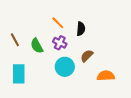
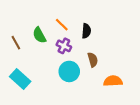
green semicircle: (37, 46) -> (39, 35), moved
brown semicircle: (87, 56) -> (93, 60), turned 120
cyan rectangle: (19, 74) -> (20, 79), turned -48

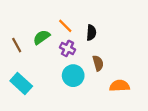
green semicircle: (39, 35) -> (42, 37), turned 84

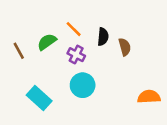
brown semicircle: (98, 63) -> (125, 47), moved
cyan rectangle: (21, 84) -> (39, 98), moved
orange semicircle: (120, 86) -> (149, 97), moved

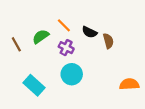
black semicircle: (103, 37) -> (89, 32), turned 112

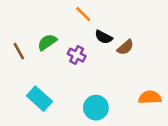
orange line: (64, 25) -> (83, 14), moved
brown semicircle: (108, 41) -> (125, 47), turned 64
cyan circle: (72, 74) -> (96, 108), moved

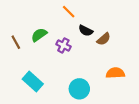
orange semicircle: (150, 97) -> (115, 73), moved

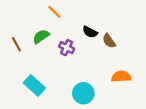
orange line: (69, 12) -> (54, 12), moved
brown semicircle: (104, 39) -> (109, 41), turned 96

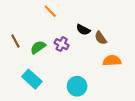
green semicircle: (41, 36) -> (38, 47), moved
orange semicircle: (121, 77) -> (112, 61), moved

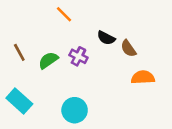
cyan rectangle: (32, 79) -> (19, 101), moved
cyan circle: (77, 86) -> (75, 110), moved

